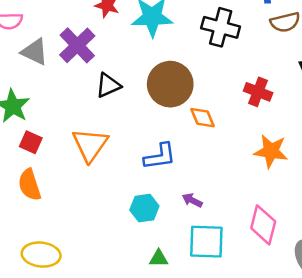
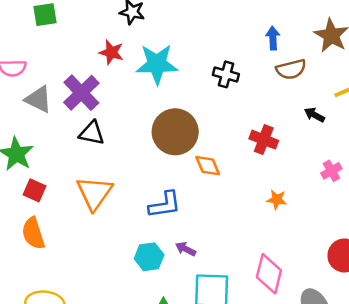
black cross: (221, 27) -> (226, 74), size x0.7
black triangle: (108, 85) -> (92, 133), moved, turned 36
orange star: (271, 151) -> (277, 200), size x0.6
purple arrow: (192, 200) -> (186, 249), moved

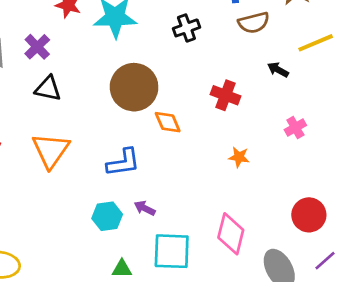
black cross: (226, 74) -> (186, 28), turned -35
purple cross: (81, 93) -> (37, 47), size x0.7

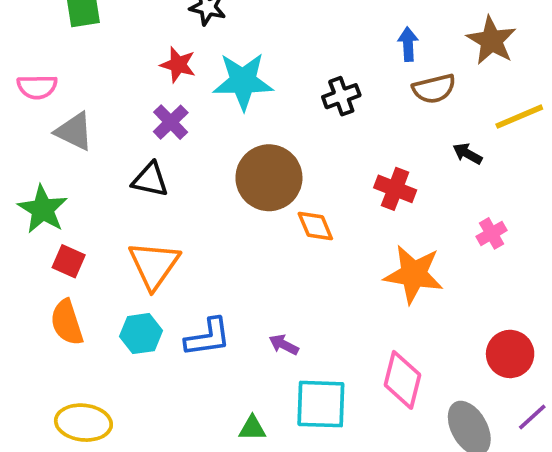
purple cross: (37, 47) -> (171, 122), moved
orange star: (239, 157) -> (414, 274), size x2.0
blue L-shape: (123, 162) -> (208, 337), moved
cyan hexagon: (107, 216) -> (141, 334), moved

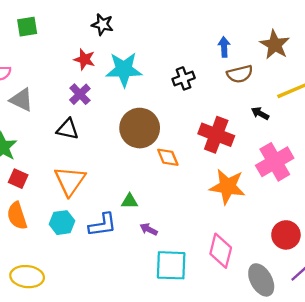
red cross: (395, 189) -> (216, 135), size x1.4
pink cross: (492, 233) -> (275, 162), size x2.0
green triangle: (252, 428) -> (130, 201), moved

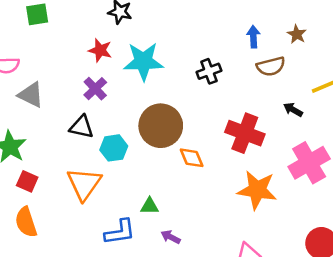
brown star: (275, 45) -> (297, 34), moved, size x0.6
cyan hexagon: (62, 223) -> (114, 148), moved

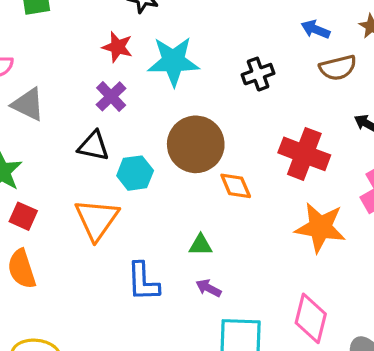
blue arrow: (253, 37) -> (316, 29), turned -65
green triangle: (150, 206) -> (201, 245), moved
blue L-shape: (120, 232) -> (143, 282), turned 96

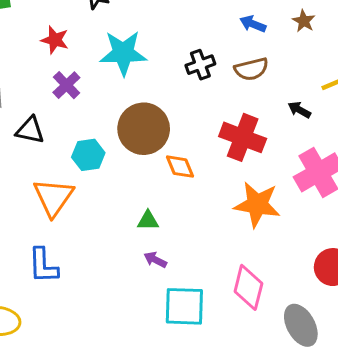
red star: (117, 47) -> (55, 40), moved
brown semicircle: (338, 68) -> (251, 69), moved
black triangle: (94, 146) -> (30, 130), moved
blue L-shape: (143, 282) -> (43, 266), moved

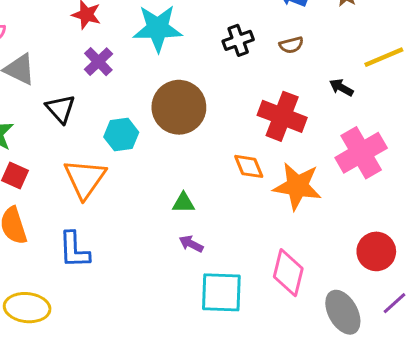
brown semicircle: (251, 69) -> (291, 45), size x0.7
black triangle: (30, 130) -> (60, 109), turned 36
orange diamond: (180, 167) -> (249, 166), moved

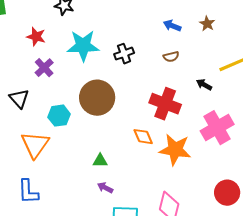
black cross: (238, 40) -> (124, 54), moved

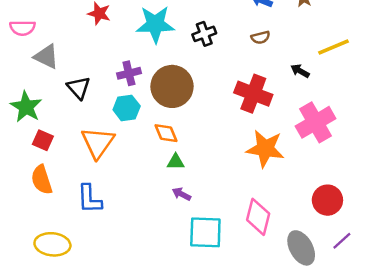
purple cross: (44, 68) -> (129, 73), moved, turned 30
orange diamond: (143, 137) -> (166, 133), moved

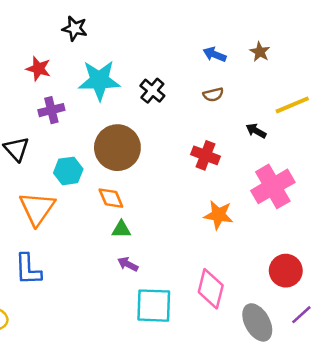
black cross: (204, 34) -> (152, 91), turned -30
purple cross: (129, 73) -> (51, 110), moved
red cross: (253, 94) -> (205, 155), size x0.7
orange star: (265, 149) -> (218, 215), size x0.7

